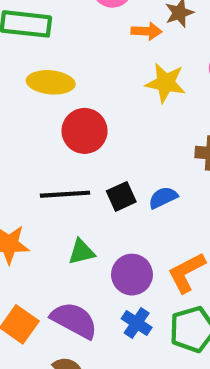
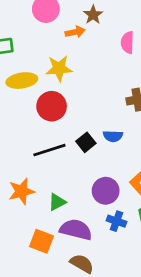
yellow star: (166, 83) -> (59, 68), moved
blue semicircle: (163, 198) -> (113, 136), turned -138
green triangle: (81, 252) -> (57, 202), moved

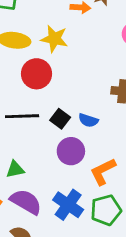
black square: (86, 142) -> (60, 119), turned -30
purple circle: (106, 191) -> (71, 151), moved
blue cross: (117, 221) -> (68, 205), size x1.5

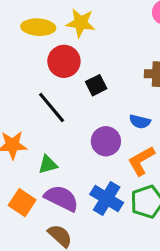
black line: (22, 116) -> (52, 107), turned 56
black square: (60, 119) -> (96, 85), moved, turned 30
blue semicircle: (88, 120) -> (140, 122), moved

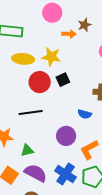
black square: (96, 85) -> (63, 80), moved
black line: (52, 107) -> (31, 113), turned -60
blue semicircle: (140, 122) -> (85, 114), moved

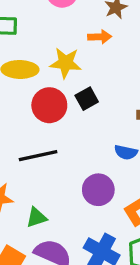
orange arrow: (69, 34) -> (100, 37), moved

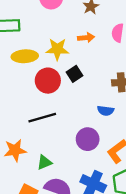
orange arrow: (100, 37) -> (86, 38), moved

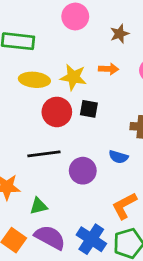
black square: (75, 74) -> (89, 109), turned 35
purple circle: (88, 139) -> (83, 171), moved

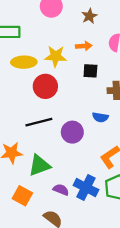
black square: (89, 109) -> (90, 71), moved
green triangle: (39, 206) -> (39, 165), size x1.5
purple semicircle: (50, 237) -> (61, 190), moved, size x0.6

